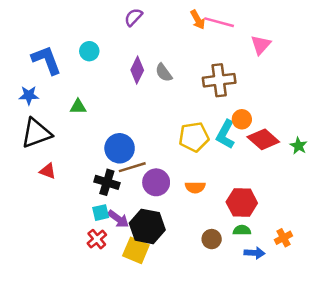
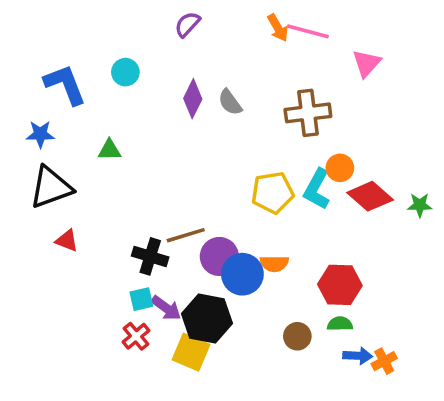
green star: (299, 146) -> (420, 205), turned -30
blue circle: (120, 148) -> (242, 274), moved
orange cross: (283, 238) -> (384, 361), moved

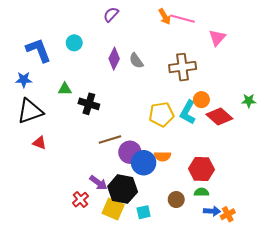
green star: (420, 205) -> (249, 101), moved
black cross: (150, 256) -> (89, 104), moved
cyan square: (141, 299) -> (144, 212), moved

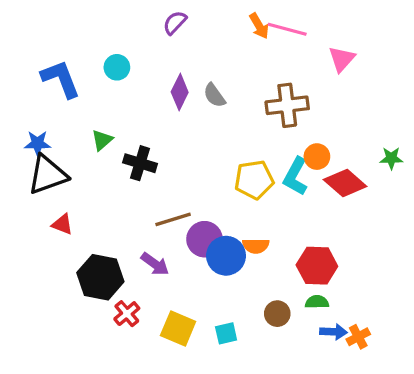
blue star: (24, 80) -> (38, 143), moved
green triangle: (65, 89) -> (102, 140), turned -40
purple arrow: (98, 183) -> (155, 264), moved
black hexagon: (123, 189) -> (100, 277), moved

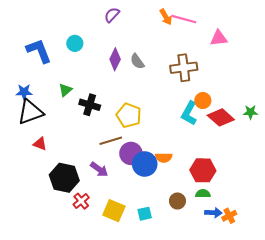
pink triangle: (342, 59) -> (219, 38), turned 42
green star: (391, 158) -> (250, 112), moved
yellow pentagon: (254, 180) -> (129, 115), moved, turned 30

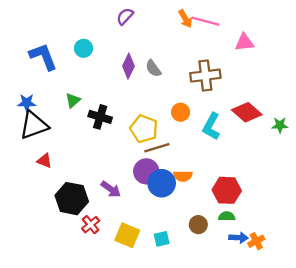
orange circle: (203, 101) -> (181, 112), moved
red diamond: (221, 117) -> (247, 112), moved
brown line: (111, 141) -> (157, 148), moved

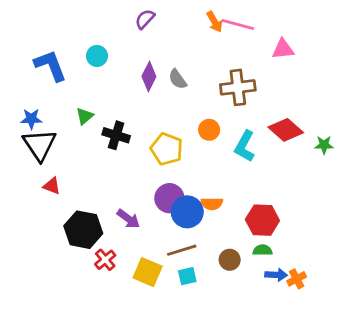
black triangle: (34, 125) -> (40, 145), turned -44
brown line: (157, 148) -> (182, 250), moved

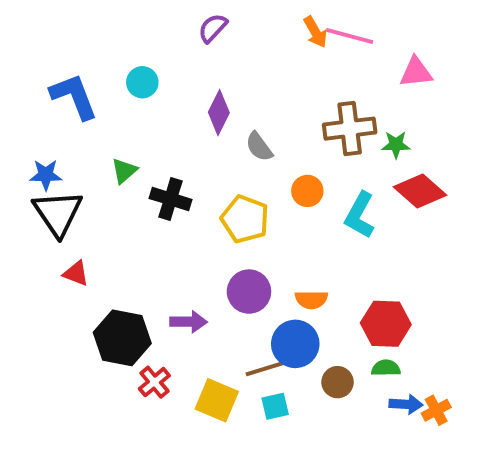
gray semicircle: (178, 79) -> (259, 147), moved
green star: (324, 145) -> (396, 145), moved
blue circle: (187, 212) -> (295, 344), moved
purple arrow: (128, 219) -> (189, 322), turned -35

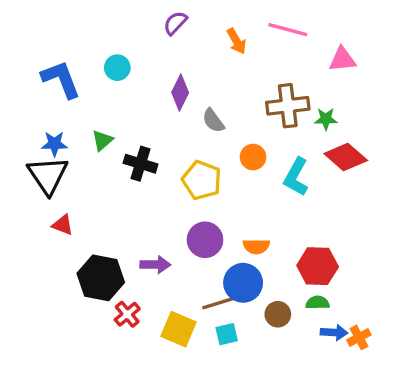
orange arrow: (315, 32) -> (236, 41), moved
blue star: (46, 175) -> (54, 144), moved

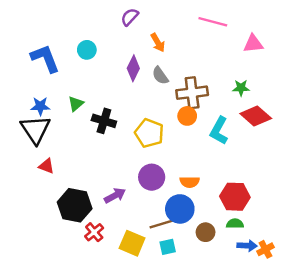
orange arrow: (236, 41) -> (158, 43), moved
brown cross: (288, 106) -> (192, 93), moved
gray semicircle: (213, 121) -> (160, 76), moved
purple arrow: (155, 265) -> (115, 195), turned -30

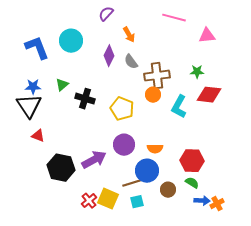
cyan circle: (87, 50) -> (71, 41), size x1.5
red diamond: (256, 116) -> (209, 95), turned -35
purple arrow: (115, 195) -> (94, 160), size x1.4
green semicircle: (235, 224) -> (192, 183), turned 32
red cross: (94, 232) -> (89, 201), moved

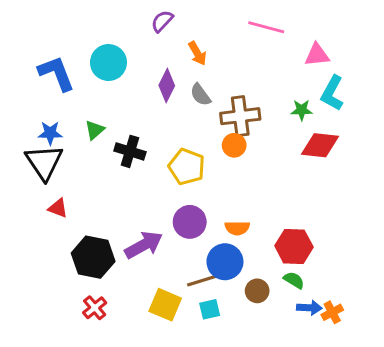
cyan L-shape: (179, 107) -> (332, 93), moved
red cross: (89, 201) -> (95, 308), moved

